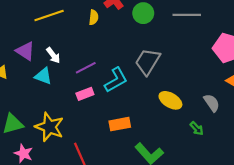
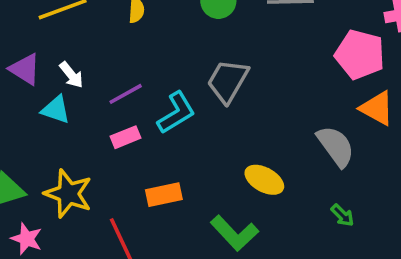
yellow ellipse: (170, 100) -> (264, 180), moved
gray semicircle: (212, 103) -> (336, 146), size x1.4
orange rectangle: (120, 124) -> (164, 195), moved
green arrow: (197, 128) -> (342, 215), moved

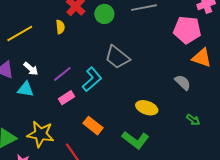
gray trapezoid: (228, 81) -> (117, 57), turned -72
gray semicircle: (336, 146) -> (183, 83), size x0.7
orange rectangle: (164, 195) -> (93, 126), turned 60

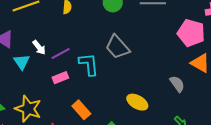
white arrow: (31, 69) -> (39, 47), moved
cyan L-shape: (92, 79) -> (89, 64), turned -65
cyan triangle: (26, 89) -> (22, 62), turned 36

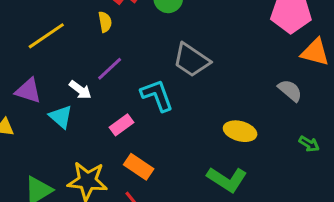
purple line: (61, 54) -> (110, 69), moved
orange rectangle: (81, 110) -> (139, 167), moved

